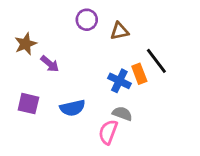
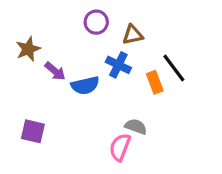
blue cross: (119, 81) -> (118, 65), moved
purple square: (28, 104) -> (33, 131), moved
blue semicircle: (73, 108) -> (85, 85), moved

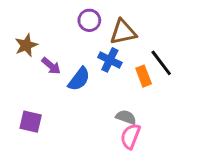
brown triangle: (133, 35) -> (123, 32), size x1.4
blue semicircle: (85, 85) -> (79, 79), turned -40
pink semicircle: (120, 147) -> (130, 136), moved

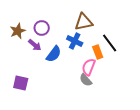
purple circle: (89, 20) -> (42, 28), moved
gray semicircle: (126, 117) -> (86, 80), turned -152
pink semicircle: (130, 136) -> (89, 67), moved

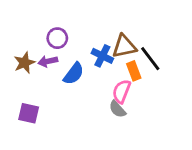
brown triangle: (84, 22) -> (124, 46), moved
brown star: (18, 31) -> (24, 63), moved
purple arrow: (35, 45) -> (48, 61), turned 128

